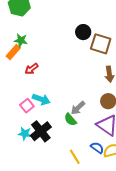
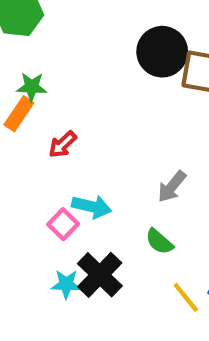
black circle: (83, 32) -> (162, 52), size x1.5
gray arrow: (78, 108) -> (172, 187), moved
yellow line: (75, 157) -> (186, 297), moved

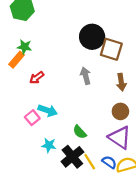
gray arrow: (172, 187) -> (86, 76), moved, turned 119
black cross: (100, 275) -> (72, 157), moved
cyan star: (66, 284) -> (49, 145), moved

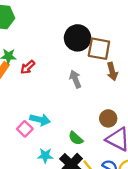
red arrow: (37, 78) -> (28, 67), moved
brown arrow: (121, 82) -> (112, 71), moved
brown circle: (120, 111) -> (108, 118), moved

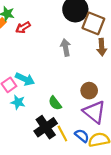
cyan star: (45, 156) -> (18, 102), moved

